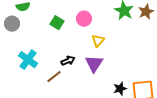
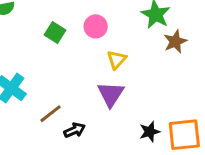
brown star: (146, 12) -> (175, 42), moved
black arrow: (68, 61) -> (75, 130), moved

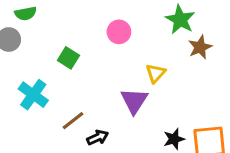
green square: (55, 32) -> (68, 58), moved
yellow triangle: (117, 60) -> (156, 73), moved

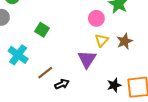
pink circle: (119, 32) -> (96, 18), moved
brown star: (200, 47) -> (125, 41), moved

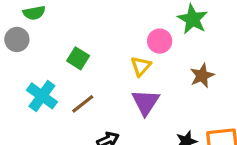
yellow triangle: (102, 40) -> (141, 66), moved
brown line: (45, 73) -> (83, 104), moved

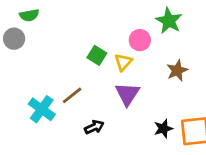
green square: (78, 58) -> (97, 55), moved
cyan cross: (42, 96) -> (42, 109), moved

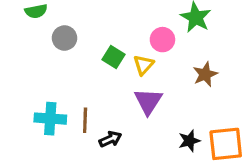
gray circle: (14, 39) -> (64, 38), moved
brown line: (72, 95) -> (85, 120), moved, turned -50
cyan cross: (42, 109) -> (50, 119), turned -32

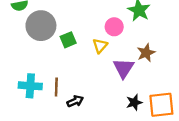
gray circle: (64, 38) -> (41, 26), size x1.6
green square: (113, 57) -> (68, 40), moved, turned 35
purple triangle: (148, 101) -> (124, 68), moved

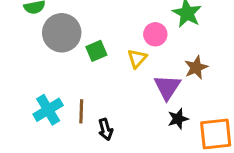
cyan cross: (30, 86) -> (48, 110), turned -35
black arrow: (75, 101) -> (105, 129), turned 98
black star: (134, 102) -> (178, 119), moved

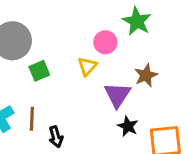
green square: (96, 51) -> (39, 71), moved
black star: (178, 119) -> (128, 126), turned -30

